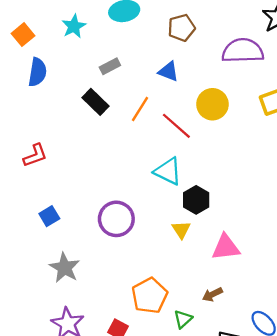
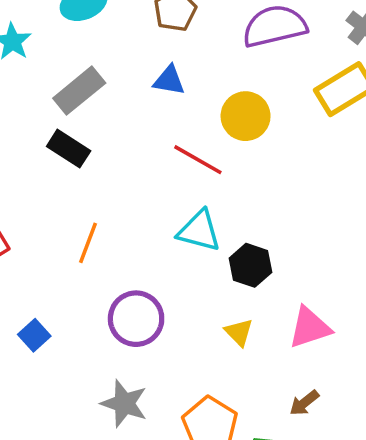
gray rectangle: (110, 66) -> (79, 91), size x1.6
orange line: (140, 109) -> (88, 243), moved
yellow triangle: (181, 230) -> (239, 332), moved
gray star: (65, 268) -> (124, 404), moved

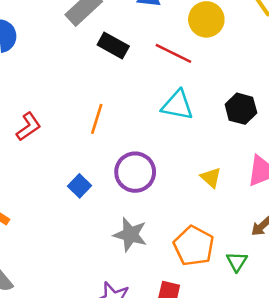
black rectangle: (69, 149) -> (113, 45), moved
black hexagon: (250, 265) -> (241, 109), moved
blue square: (34, 335) -> (79, 186), moved

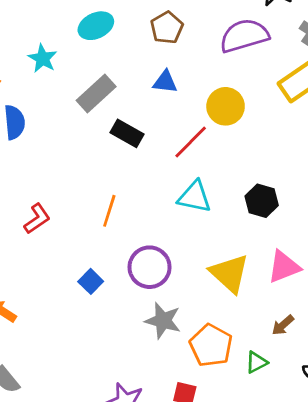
red line: (173, 53) -> (191, 142), turned -72
yellow triangle: (211, 178) -> (229, 273), size x1.8
gray star: (130, 235) -> (163, 321), moved
green triangle: (237, 262) -> (256, 362), turned 30

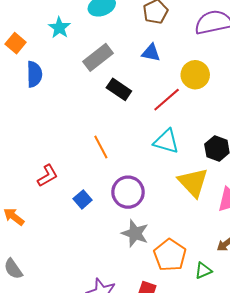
orange line: (109, 211) -> (101, 147), turned -50
red L-shape: (37, 219) -> (48, 176), moved
yellow triangle: (229, 273) -> (193, 182), moved

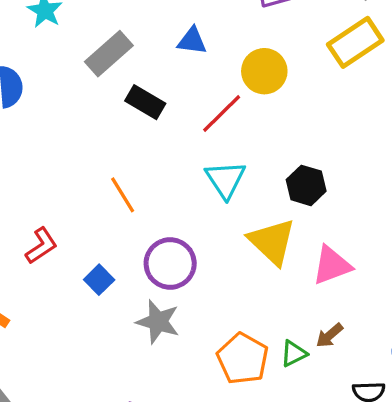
cyan triangle: (166, 141) -> (226, 180), turned 44
gray star: (135, 233) -> (158, 322), moved
green triangle: (203, 271) -> (294, 354), moved

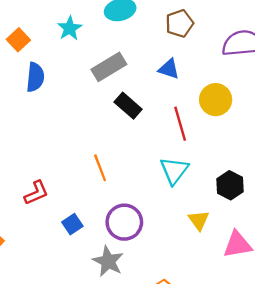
red line: (222, 113) -> (180, 124), turned -72
yellow triangle: (272, 242) -> (199, 220), size x0.6

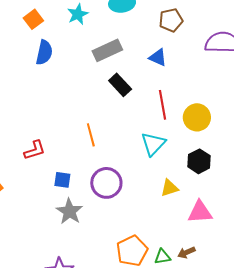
yellow circle: (216, 100) -> (197, 117), moved
yellow triangle: (199, 220) -> (169, 188), turned 42
blue square: (72, 224) -> (62, 180), turned 36
gray star: (108, 261) -> (69, 211), moved

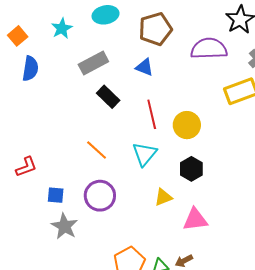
brown pentagon: (171, 20) -> (155, 29), size x1.4
orange line: (91, 135) -> (97, 150), moved, turned -30

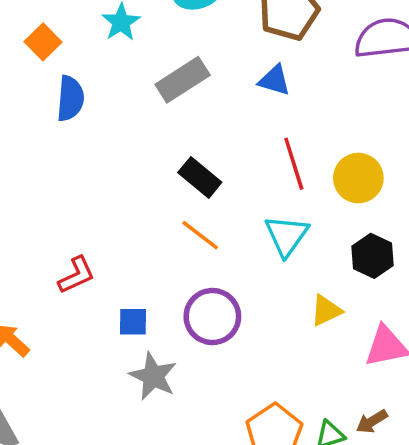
black rectangle: (108, 97) -> (200, 177), moved

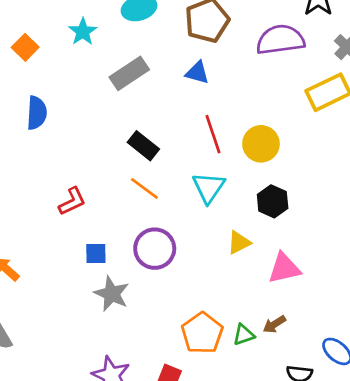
blue semicircle: (70, 98) -> (37, 113), moved
red L-shape: (77, 275) -> (72, 201), moved

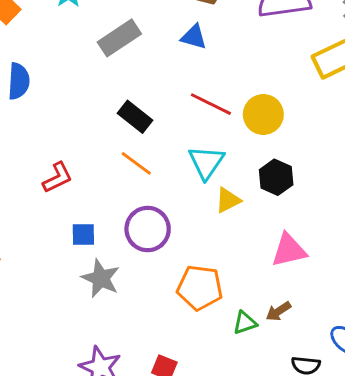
red line: (213, 134) -> (211, 104), turned -45
yellow triangle: (239, 243) -> (228, 200), moved
orange pentagon: (202, 333) -> (200, 288), moved, turned -30

